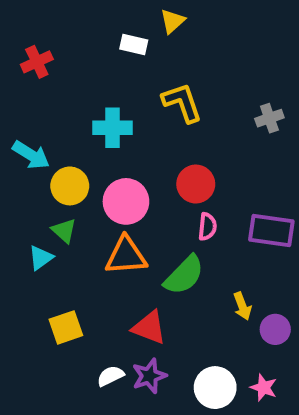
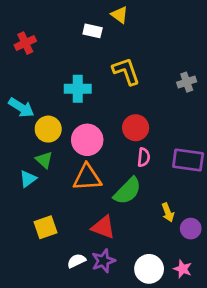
yellow triangle: (173, 21) -> (119, 15), turned -42

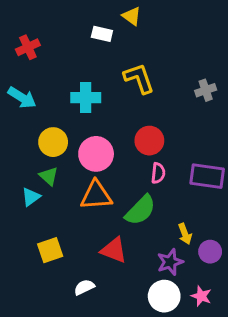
cyan arrow: (21, 108) -> (22, 98), moved
purple star: (103, 261) -> (170, 262), moved

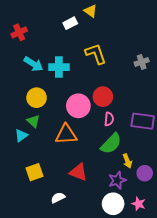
white rectangle: (102, 34) -> (70, 23), turned -40
cyan arrow: (22, 98) -> (33, 64), moved
pink circle: (96, 154) -> (78, 106), moved
green semicircle: (140, 210) -> (111, 144), moved

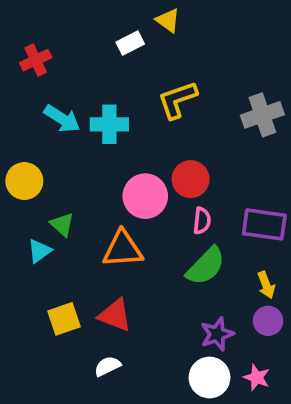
yellow L-shape: (96, 54) -> (177, 100), turned -90
gray cross: (142, 62) -> (262, 115), size x1.5
yellow circle: (37, 98) -> (24, 181), moved
yellow arrow: (127, 161) -> (266, 285), moved
red triangle: (78, 172) -> (115, 315), moved

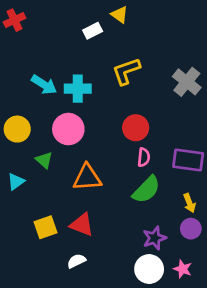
red cross: (36, 60) -> (15, 20), moved
gray cross: (262, 115) -> (187, 82), turned -32
pink circle: (145, 196) -> (68, 129), moved
cyan triangle: (39, 251) -> (16, 182), moved

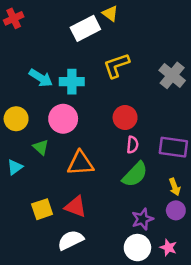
white rectangle: (93, 31) -> (85, 28), size x1.6
white semicircle: (76, 261) -> (71, 240), size x1.5

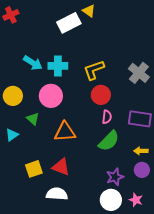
yellow L-shape: (116, 65) -> (94, 70), moved
gray cross: (172, 75) -> (139, 73), moved
yellow arrow: (175, 187) -> (141, 151), turned 112
white semicircle: (71, 240) -> (57, 194), turned 30

